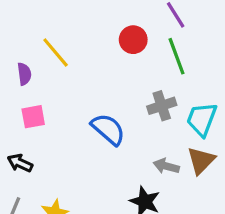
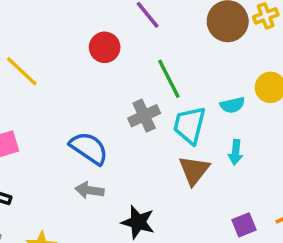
green line: (177, 56) -> (169, 79), moved
gray arrow: (166, 166) -> (89, 190), moved

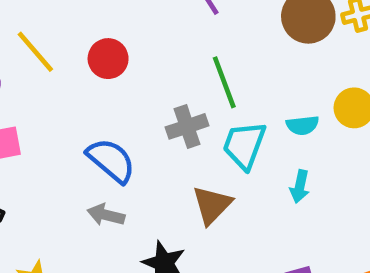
red circle: (105, 47) -> (108, 59), moved
brown triangle: (194, 170) -> (212, 205), moved

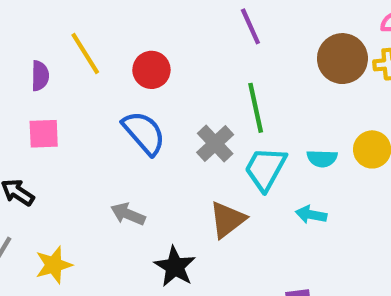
gray cross: (187, 126) -> (215, 144), turned -33
blue semicircle: (111, 160) -> (144, 133), moved
cyan arrow: (300, 186) -> (311, 215), turned 80

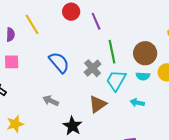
purple line: (250, 26) -> (96, 21), moved
brown circle: (342, 59) -> (145, 53), moved
red circle: (151, 70) -> (71, 12), moved

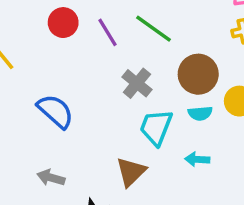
green line: (112, 52) -> (153, 29), moved, turned -35
gray cross: (93, 68) -> (137, 83), moved

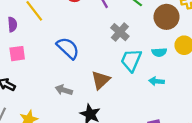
brown circle: (198, 74) -> (166, 17), moved
brown triangle: (131, 172) -> (101, 80), moved

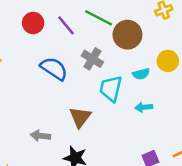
brown circle: (166, 17) -> (127, 35), moved
blue semicircle: (68, 48) -> (54, 69), moved

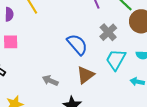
blue semicircle: (54, 69) -> (77, 44), moved

